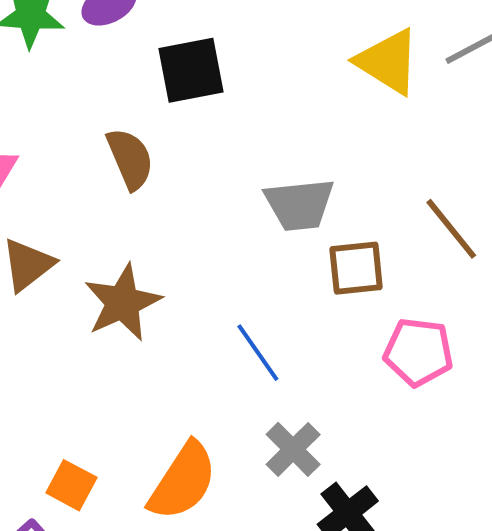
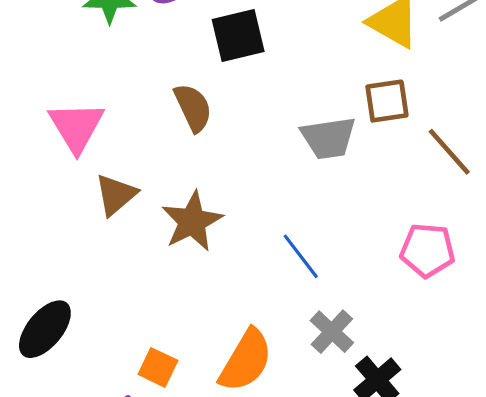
brown square: (356, 268) -> (387, 101), moved

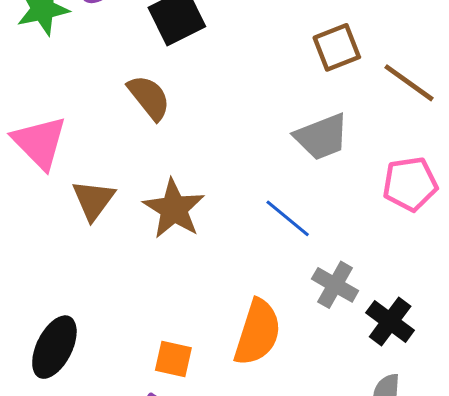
gray trapezoid: (328, 138) -> (322, 137), moved

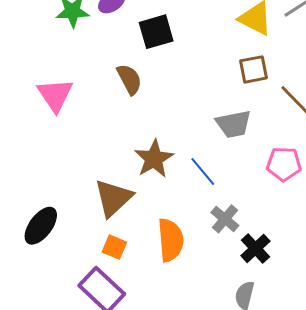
brown triangle: (93, 200) -> (113, 198), moved, size x1.4
brown star: (174, 209) -> (154, 159), moved
orange semicircle: (258, 332) -> (171, 240), turned -33

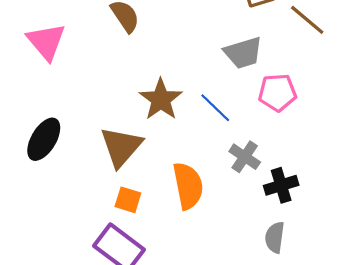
pink pentagon: (284, 164) -> (277, 93), moved
black ellipse: (41, 226) -> (44, 139), moved
black cross: (255, 248) -> (281, 185), turned 32

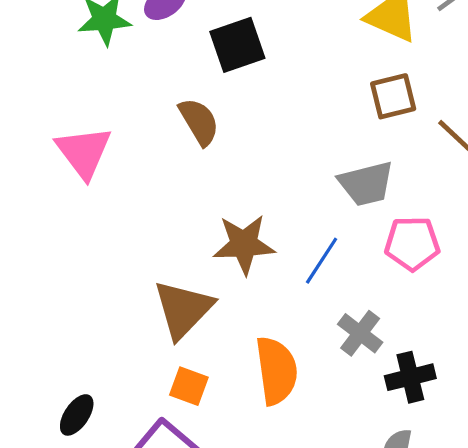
brown star: (161, 99) -> (244, 244), turned 30
blue line: (215, 108) -> (322, 261), turned 76
black ellipse: (44, 139) -> (77, 415), moved, size x0.7

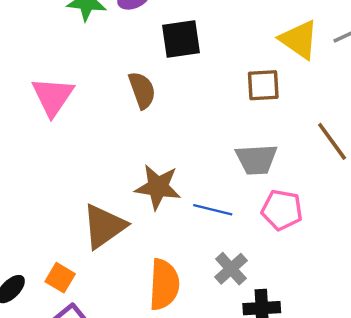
brown square: (393, 96) -> (263, 85), moved
blue line: (322, 261) -> (213, 210), turned 60
orange square: (189, 386) -> (60, 278), moved

